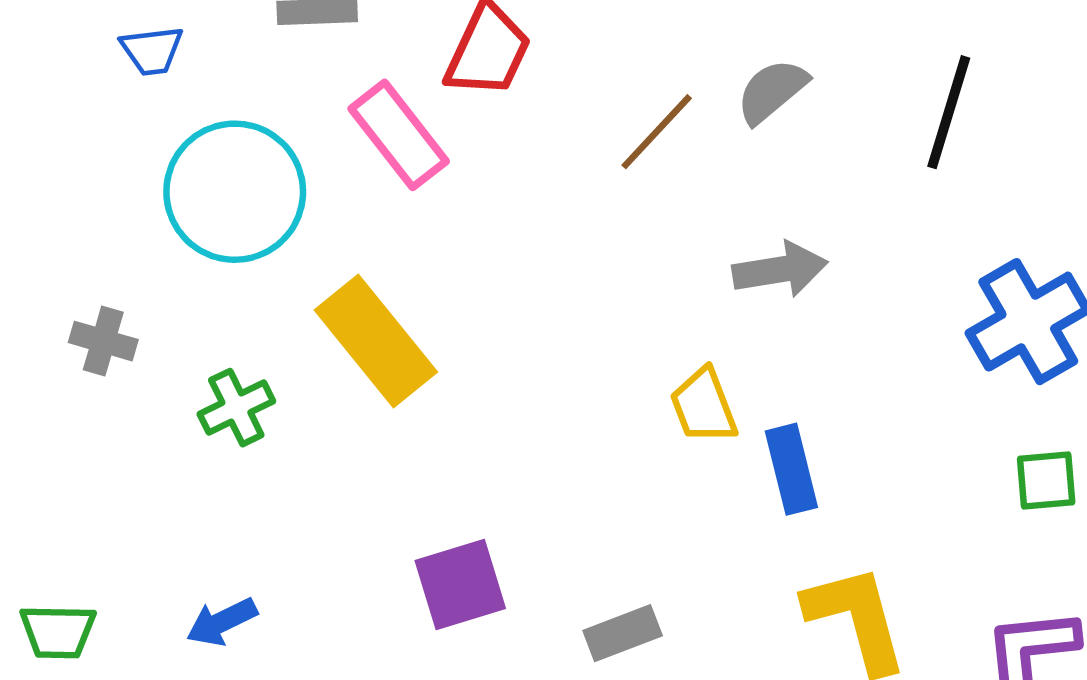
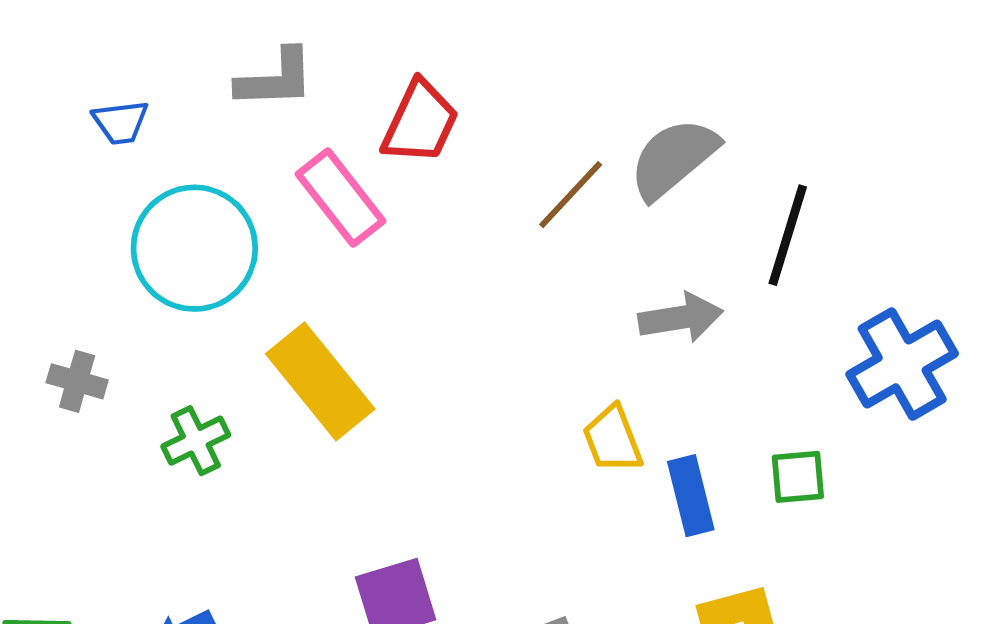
gray semicircle: (772, 91) -> (673, 158), size x1.4
black line: (949, 112) -> (788, 235), moved
green square: (1046, 481) -> (798, 477), moved

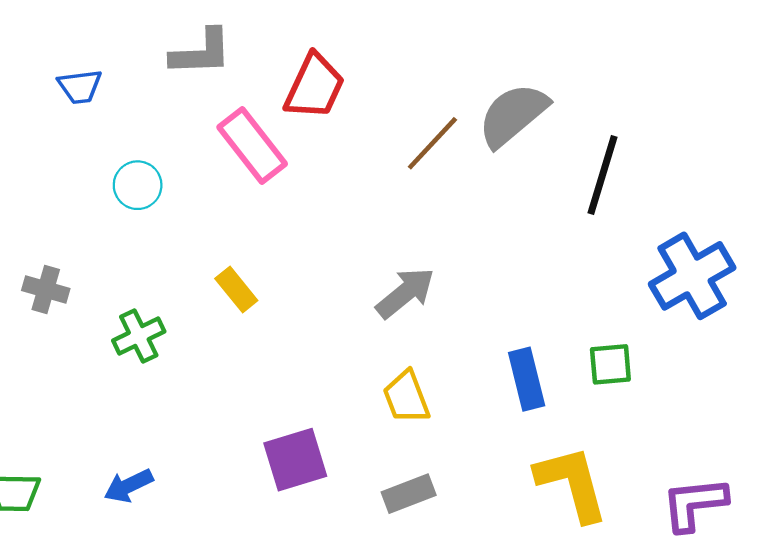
cyan circle: (194, 248) -> (138, 185), size x0.5
gray arrow: (681, 318) -> (405, 293), moved, turned -30
yellow rectangle: (320, 381) -> (236, 290), size x0.5
yellow trapezoid: (613, 439) -> (406, 397), moved

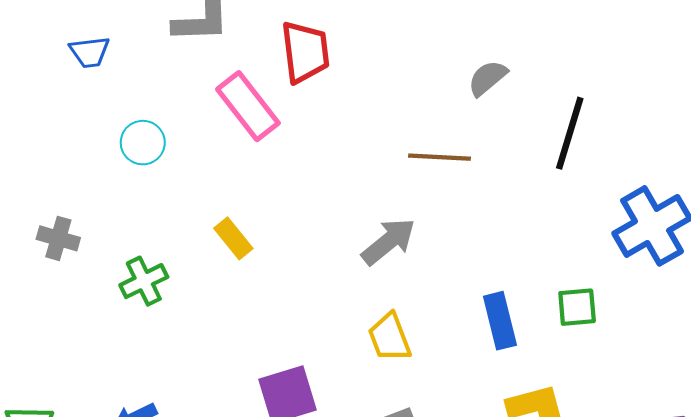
red trapezoid: (315, 87) -> (305, 52), turned -32
gray semicircle: (513, 115) -> (487, 78), size x0.6
brown line: (432, 143) -> (440, 157), moved, turned 50

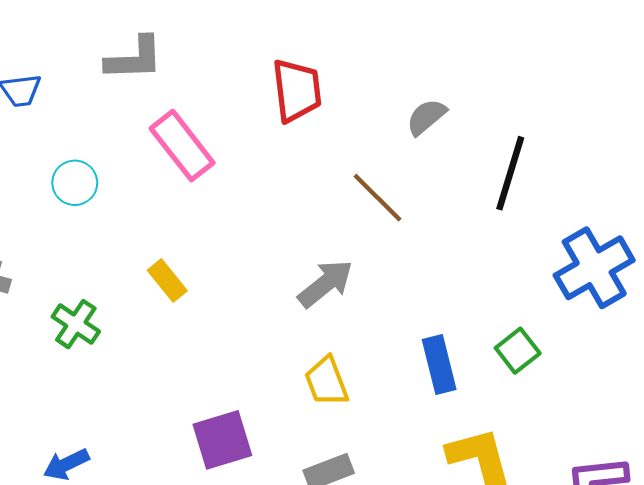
red trapezoid: (305, 52) -> (297, 90), moved
brown line: (440, 157) -> (377, 198), turned 42
green cross: (144, 281) -> (76, 324), turned -30
green square: (577, 307) -> (518, 351), turned -33

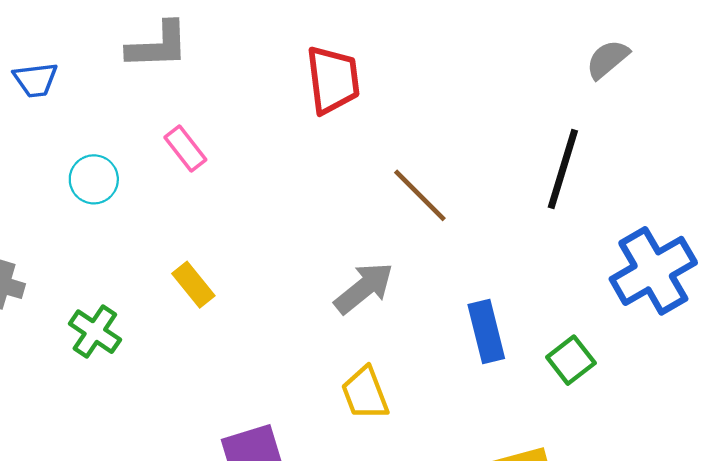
gray semicircle: (426, 117) -> (608, 59), moved
pink rectangle: (182, 146) -> (185, 148), moved, size x0.6
blue rectangle: (439, 364) -> (486, 332), moved

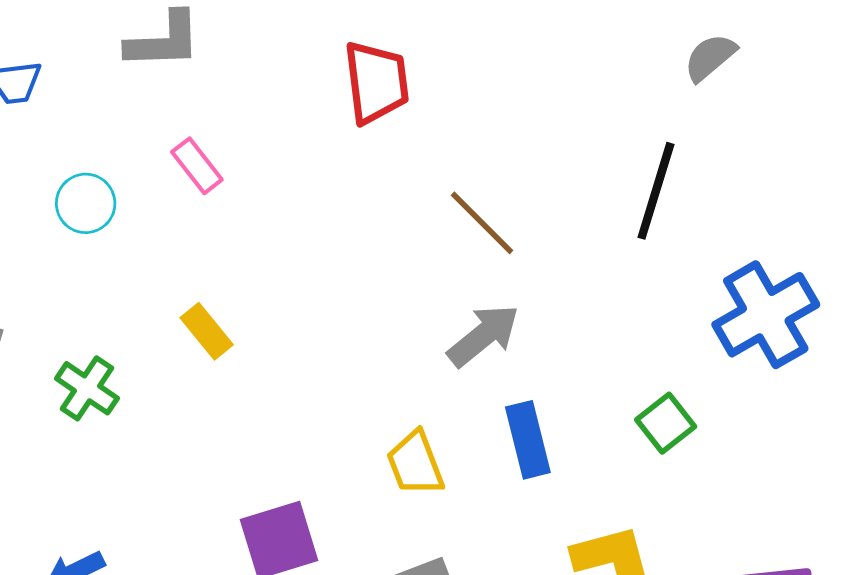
gray arrow: (364, 288) -> (483, 335), moved
blue rectangle: (486, 332) -> (528, 440), moved

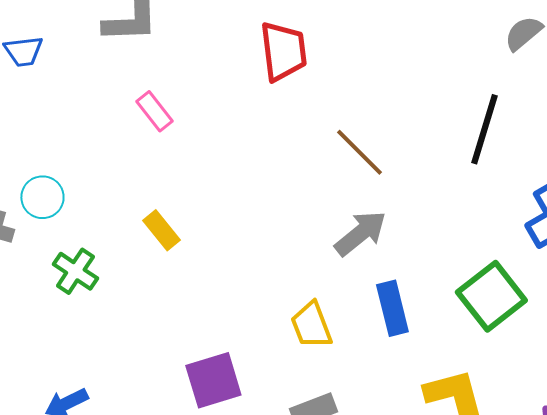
cyan circle: (86, 203) -> (42, 197), moved
green square: (666, 423) -> (491, 296), size x1.6

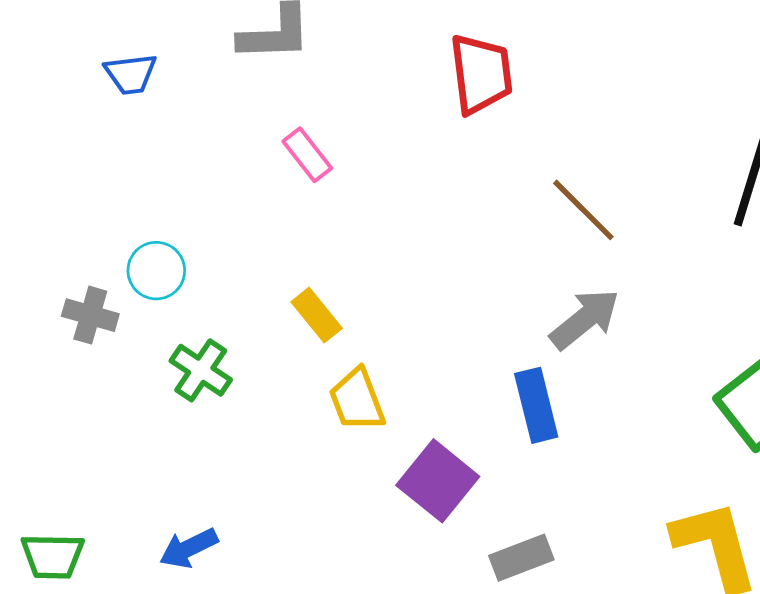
blue rectangle: (392, 308) -> (536, 405), moved
yellow trapezoid: (311, 325) -> (357, 400), moved
purple square: (213, 380) -> (438, 481), moved, turned -34

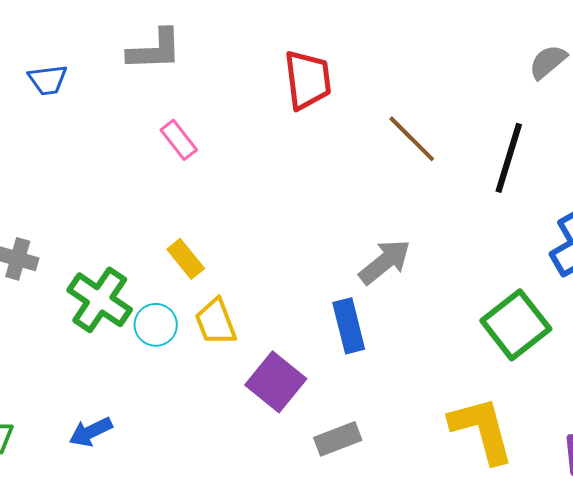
brown line: (583, 210) -> (412, 139), moved
cyan circle: (156, 271) -> (156, 325), moved
green cross: (201, 370) -> (100, 300), size x1.4

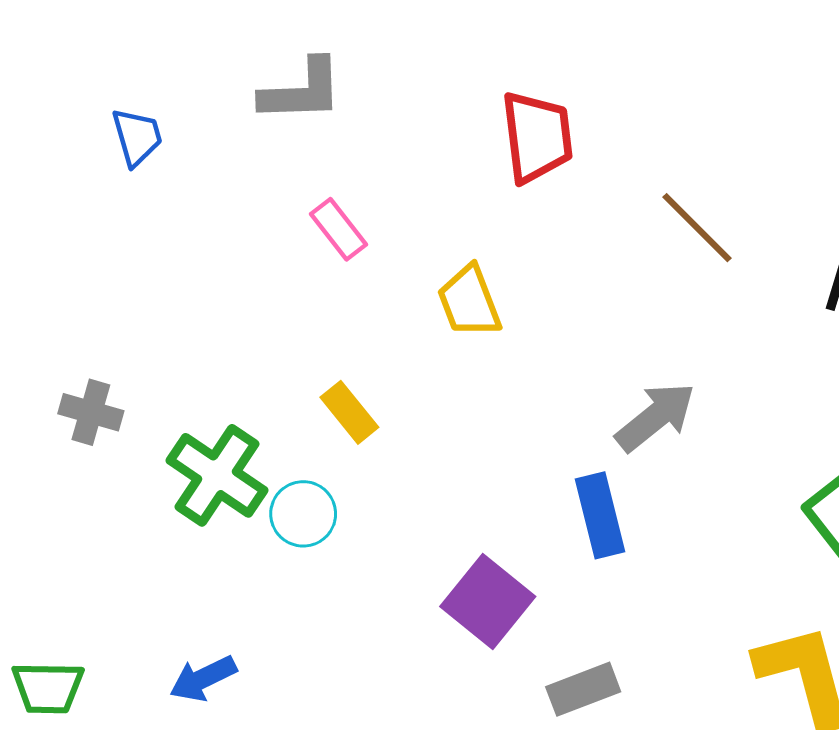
blue trapezoid: (48, 80) -> (137, 137), turned -99
yellow trapezoid: (216, 322) -> (469, 302), moved

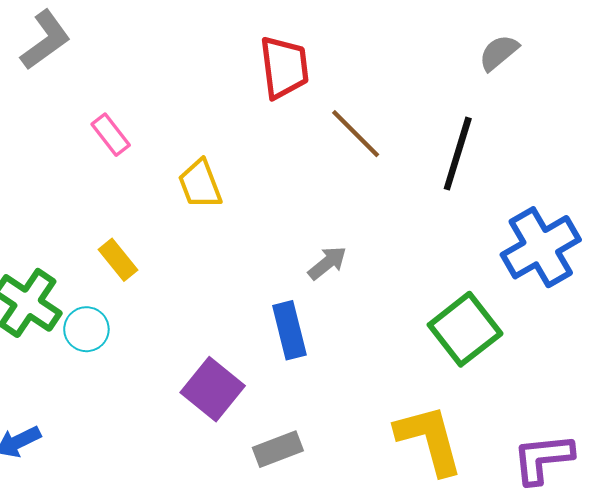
gray L-shape: (302, 91) -> (45, 40), moved, turned -34
red trapezoid: (537, 137) -> (284, 67), moved
gray arrow: (655, 417) -> (327, 263), size x0.7

